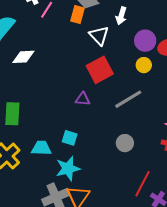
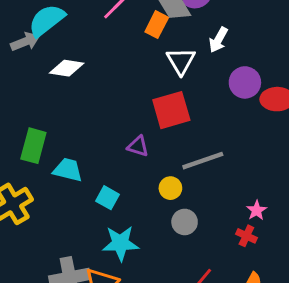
yellow circle: (144, 65) -> (170, 188), moved
cyan trapezoid: (41, 148) -> (68, 170), moved
cyan star: (68, 169) -> (120, 243), moved

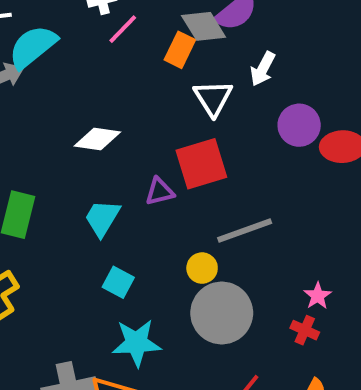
white diamond: (67, 68) -> (97, 139), moved
purple triangle: (138, 146) -> (160, 192), moved, turned -30
cyan trapezoid: (68, 170) -> (102, 218), moved, turned -72
gray circle: (185, 222) -> (222, 313), size x1.8

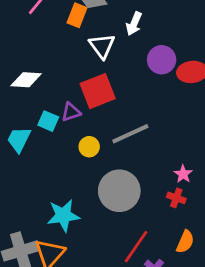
cyan trapezoid: (102, 218) -> (19, 139), moved
yellow circle: (202, 268) -> (89, 147), moved
cyan square: (118, 282) -> (48, 121), moved

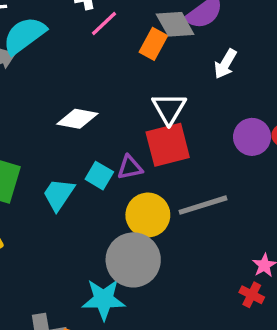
white triangle: (102, 46) -> (169, 108), moved
purple circle: (162, 60) -> (252, 137), moved
yellow circle: (89, 147) -> (148, 215), size x1.6
gray circle: (119, 191) -> (133, 260), moved

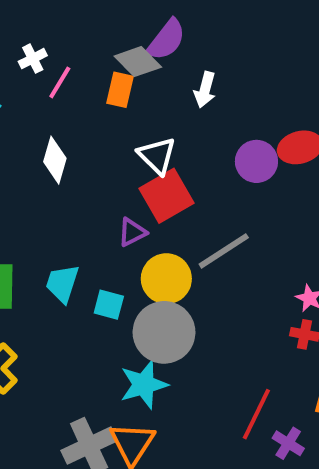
white diamond: (77, 119) -> (55, 160), moved, turned -69
cyan square: (99, 176) -> (109, 305), moved

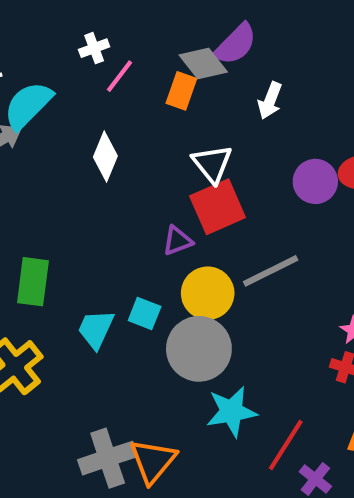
cyan trapezoid: (62, 283) -> (96, 329), moved
cyan star: (144, 385) -> (231, 412), moved

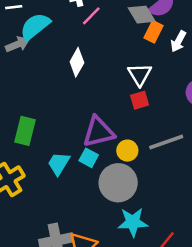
orange rectangle: (181, 91) -> (154, 32), moved
red square: (218, 207) -> (140, 100), size x0.6
purple triangle: (177, 241) -> (98, 132), moved, size x1.8
yellow circle: (208, 293) -> (127, 151), size x0.7

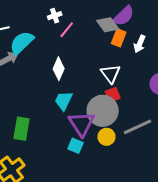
purple triangle: (98, 132) -> (82, 124), turned -44
cyan trapezoid: (59, 164) -> (64, 101), moved
gray circle: (118, 183) -> (103, 111), moved

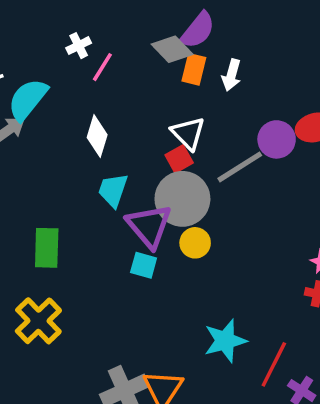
red square: (113, 95) -> (179, 159), moved
gray line: (138, 127) -> (240, 167), moved

